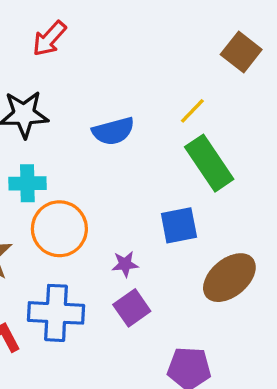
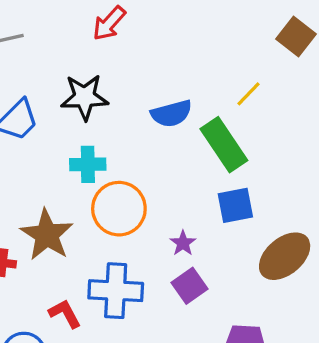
green rectangle: (209, 163) -> (224, 145), moved
purple star: (125, 264) -> (183, 243), turned -30

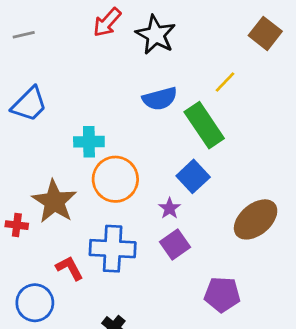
black star: (85, 97) -> (156, 35), moved, turned 30
blue square: (235, 205) -> (193, 176), moved, turned -32

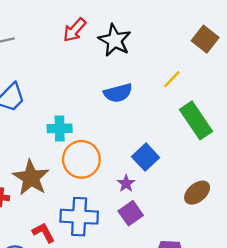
green rectangle: (204, 125) -> (196, 120), moved
brown ellipse: (256, 219) -> (197, 193), size x0.7

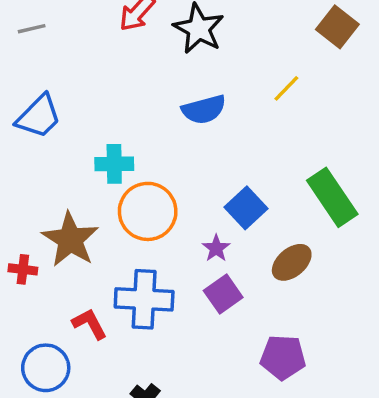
green rectangle: (196, 120) -> (332, 197), moved
brown ellipse: (197, 193) -> (292, 262), moved

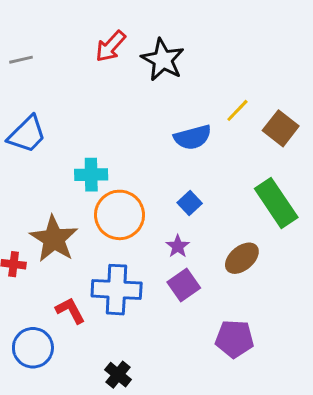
brown square: (337, 27) -> (281, 128), moved
blue semicircle: (204, 109) -> (193, 137), moved
blue square: (246, 208) -> (190, 203), moved, size x0.7

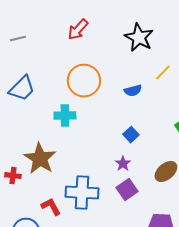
black star: (163, 60) -> (139, 38), moved
blue semicircle: (193, 137) -> (133, 91), size x0.7
orange circle: (120, 215) -> (84, 81), moved

